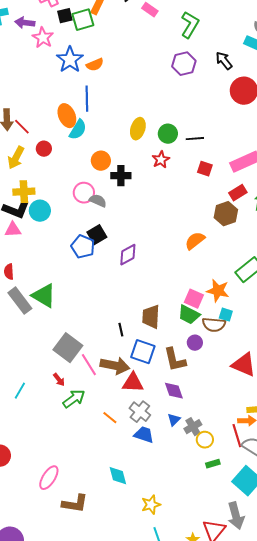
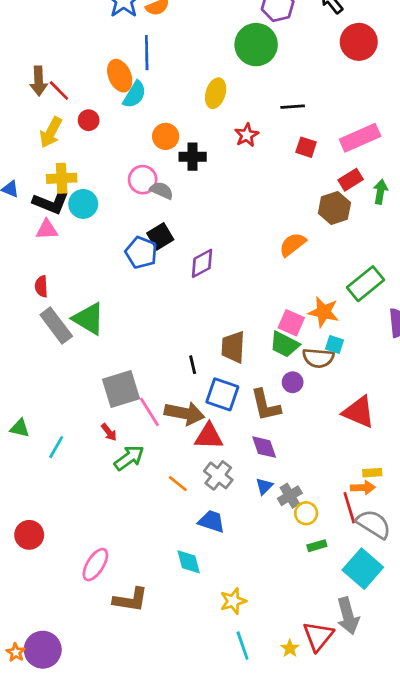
green circle: (168, 134) -> (256, 45), moved, size x1.6
gray square: (68, 348) -> (121, 389), turned 36
blue trapezoid: (144, 435) -> (212, 521), moved

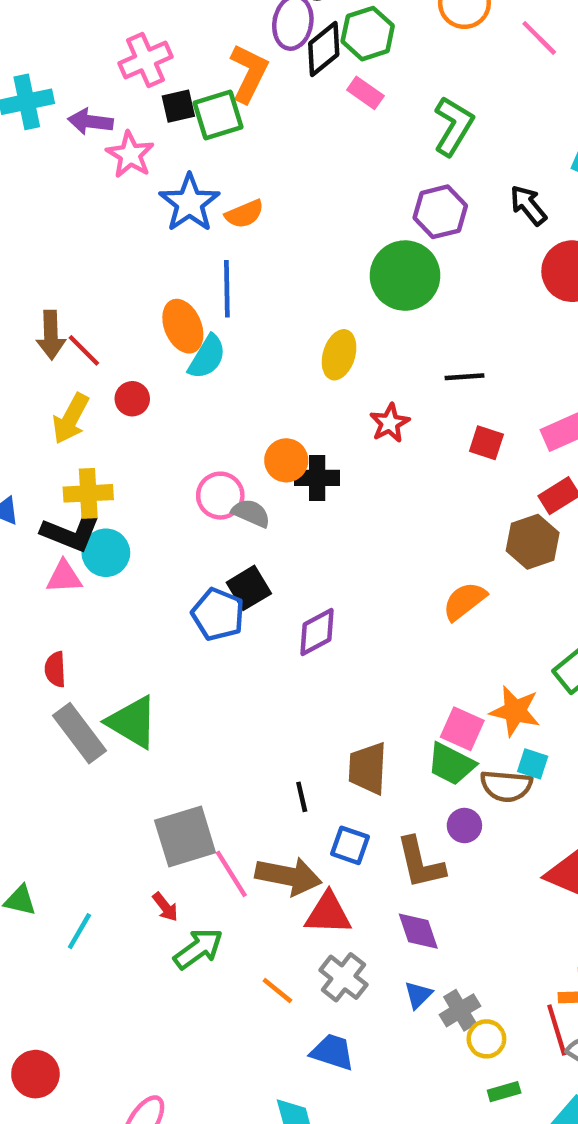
orange circle: (166, 136) -> (286, 460), moved
black cross: (193, 157) -> (317, 478), moved
cyan circle: (83, 204) -> (106, 553), moved
blue square: (222, 394) -> (350, 845), size x0.7

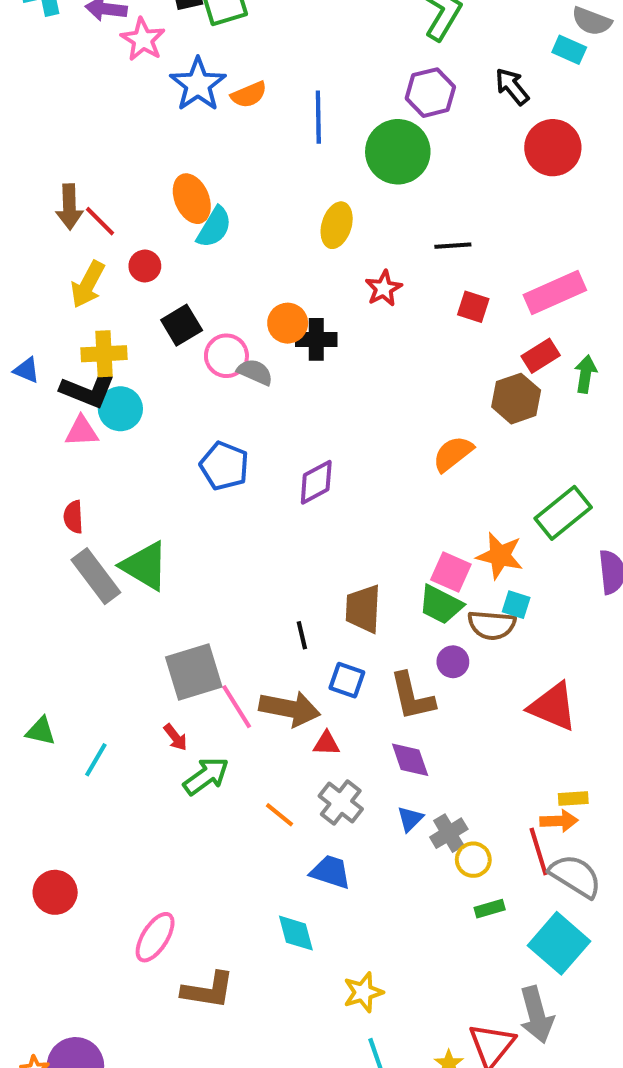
blue line: (227, 289) -> (318, 117), moved
black square: (249, 588) -> (182, 325), moved
red triangle: (328, 914) -> (326, 743), size x0.6

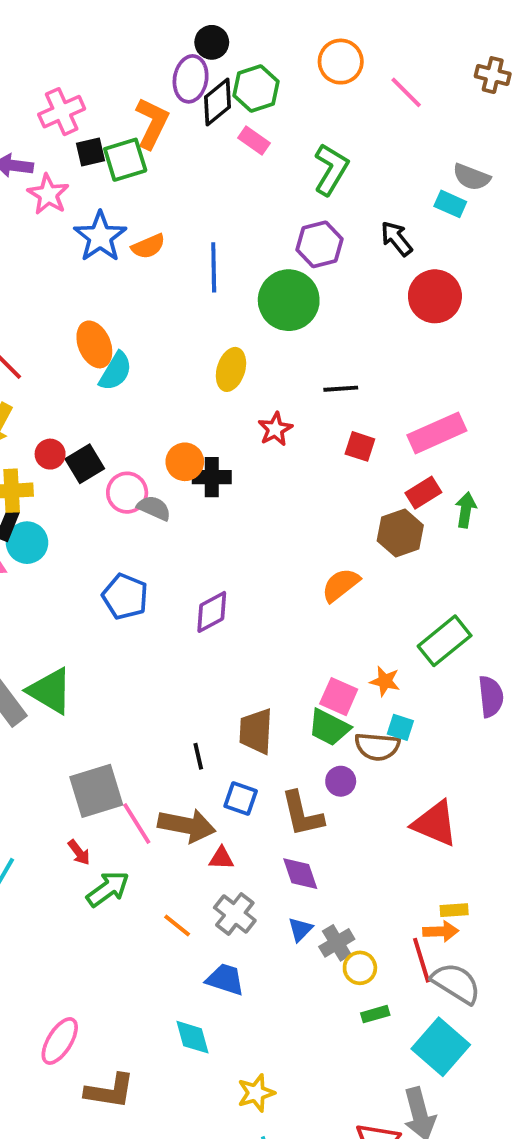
red circle: (145, 266) -> (50, 454), moved
orange star: (500, 556) -> (385, 681), size x0.7

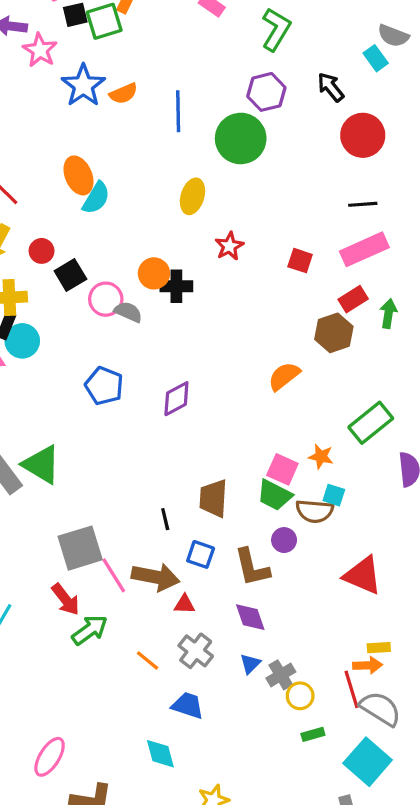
cyan rectangle: (450, 204) -> (376, 58), turned 30
black line: (341, 389) -> (363, 204), moved
red circle: (50, 454) -> (42, 251), moved
red arrow: (79, 852) -> (66, 599), size x1.5

